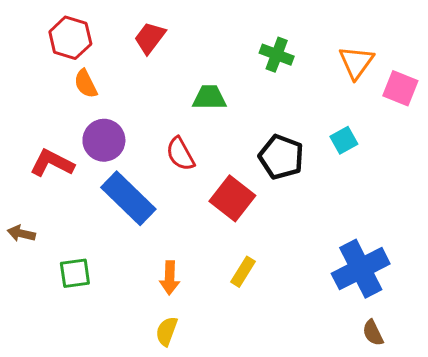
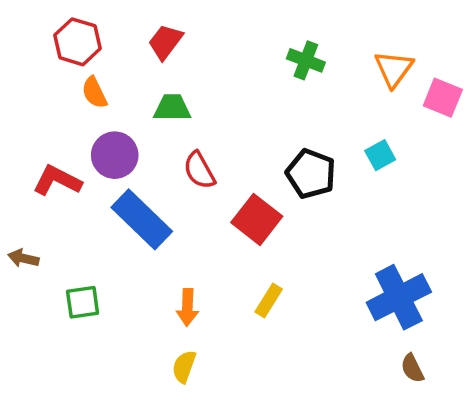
green trapezoid: (209, 97) -> (172, 108), moved

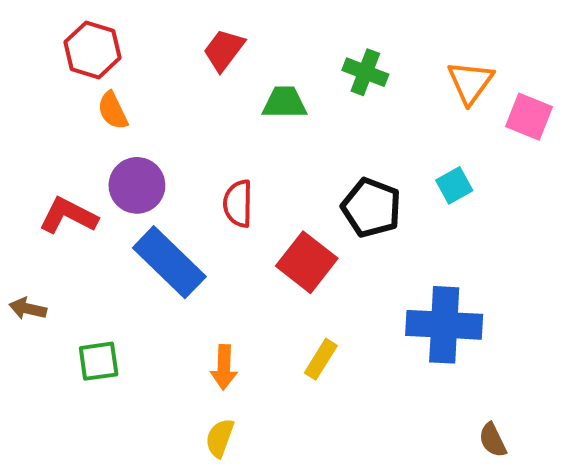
red trapezoid: (165, 42) -> (224, 50), moved
green trapezoid: (172, 108) -> (284, 103), moved
red semicircle: (199, 170) -> (238, 204), turned 30
blue cross: (399, 297) -> (444, 325), moved, turned 30

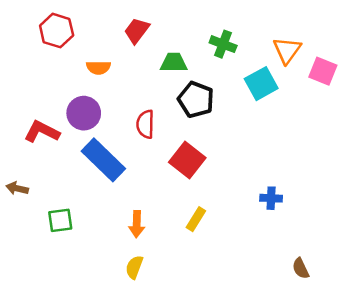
orange semicircle: (113, 111) -> (99, 68), moved, turned -65
cyan square: (454, 185) -> (261, 84), moved, size x1.5
black pentagon: (371, 208) -> (196, 100), moved
blue cross: (444, 325) -> (271, 198), size x0.5

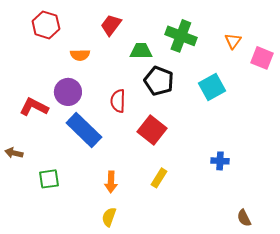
green cross: (223, 44) -> (181, 36), size x1.4
orange triangle: (287, 50) -> (233, 41), size x0.7
cyan square: (261, 84) -> (212, 87), moved

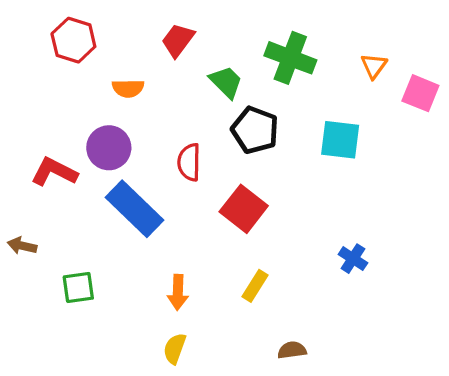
green trapezoid: (141, 51) -> (226, 82), turned 45
cyan square: (212, 87) -> (340, 140), turned 36
blue cross: (220, 161) -> (353, 259), turned 30
brown semicircle: (244, 218) -> (292, 350), moved, turned 108

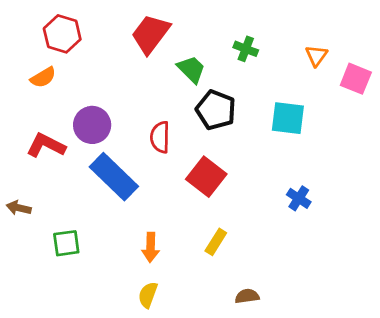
red trapezoid: (178, 40) -> (151, 34), size x1.4
green cross: (290, 58) -> (246, 49), size x0.6
orange semicircle: (128, 88) -> (43, 77), moved, turned -30
blue cross: (353, 259) -> (299, 198), moved

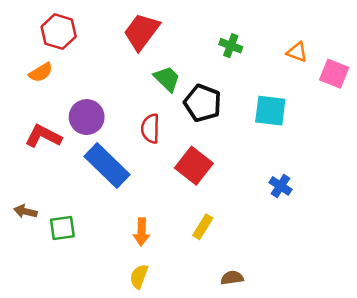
orange triangle: (316, 56) -> (297, 52), turned -45
green trapezoid: (191, 69) -> (167, 79), moved
brown arrow: (19, 208) -> (25, 211), moved

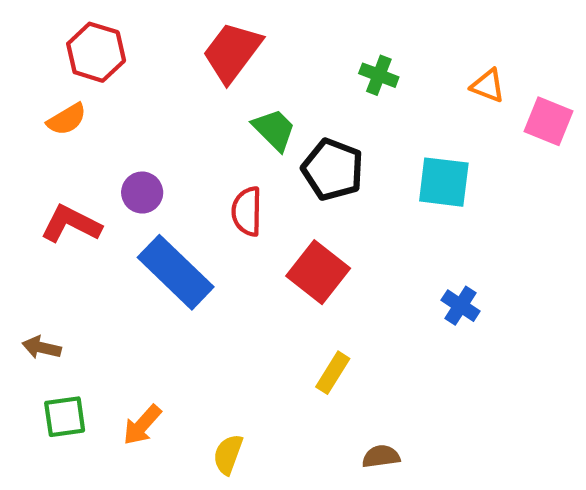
purple circle: (87, 117) -> (142, 193), size x0.7
green square: (62, 228) -> (65, 417), moved
orange arrow: (141, 232) -> (142, 425), moved, turned 40

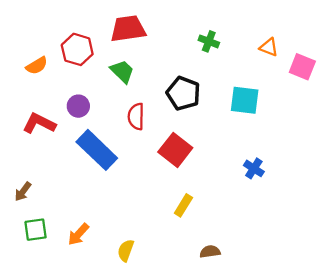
red hexagon: (96, 52) -> (77, 49), moved
red trapezoid: (232, 52) -> (128, 29), turned 45
green trapezoid: (274, 130) -> (122, 71), moved
brown arrow: (42, 348) -> (23, 192), turned -66

